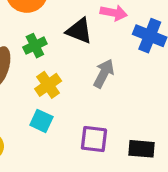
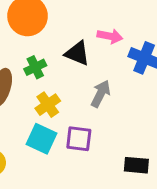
cyan square: (41, 121) -> (42, 139), size x1.4
purple square: (94, 139) -> (79, 139), moved

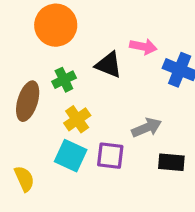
gray arrow: (101, 94) -> (147, 128), moved, turned 40
black rectangle: (136, 165) -> (171, 162), moved

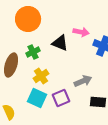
purple square: (110, 156) -> (61, 98), turned -30

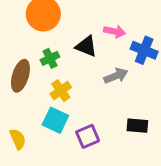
gray arrow: (83, 81) -> (116, 76), moved
purple square: (61, 98) -> (88, 136), moved

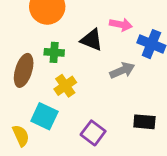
green cross: (50, 58) -> (54, 52), turned 30
cyan square: (55, 120) -> (44, 116), moved
purple square: (88, 136) -> (93, 133), turned -30

